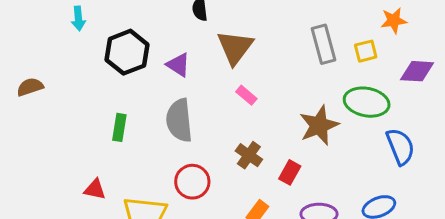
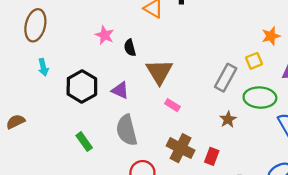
gray rectangle: (324, 44) -> (226, 78), moved, turned 52
brown star: (319, 125) -> (228, 119), size x0.6
green rectangle: (119, 127) -> (84, 142), turned -36
brown cross: (249, 155) -> (181, 148), size x1.4

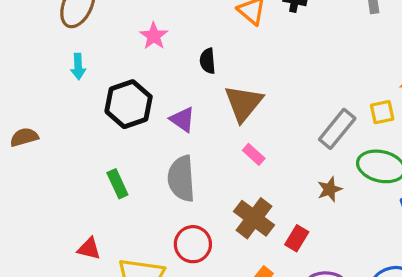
pink star: (105, 35) -> (154, 36), moved

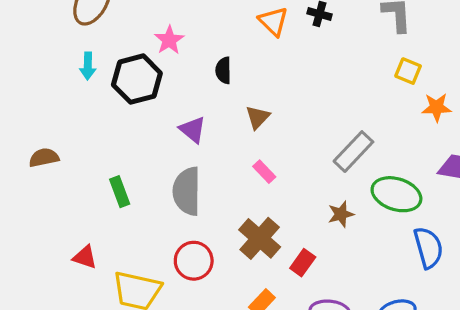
brown triangle: (243, 103) -> (258, 117), size x0.6
black hexagon: (129, 104) -> (137, 79), moved
yellow square: (382, 112) -> (408, 71), moved, turned 30
brown semicircle: (24, 137) -> (44, 158), moved

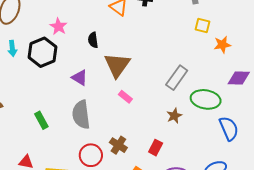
brown triangle: (258, 117) -> (117, 65), size x1.8
brown cross: (260, 238) -> (118, 145), moved, size x0.7

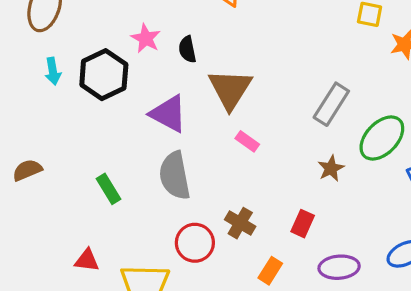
pink star: (58, 26) -> (146, 38), moved
purple triangle: (80, 78) -> (168, 114), size x1.4
green ellipse: (206, 99) -> (382, 138), turned -52

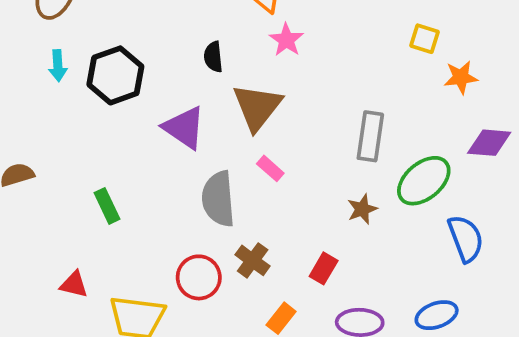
pink star: (146, 38) -> (286, 40), moved
gray rectangle: (331, 104) -> (370, 136), turned -30
gray semicircle: (175, 176) -> (218, 199), moved

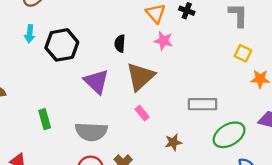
pink star: (286, 40) -> (163, 41), turned -30
gray rectangle: (370, 136) -> (203, 104), turned 72
gray semicircle: (218, 199) -> (91, 132), moved, turned -92
brown star: (362, 209) -> (173, 142), moved

